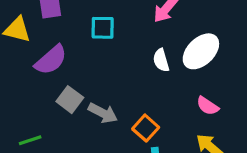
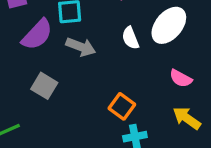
purple semicircle: (51, 60) -> (37, 35), moved
gray arrow: (103, 113) -> (81, 47), moved

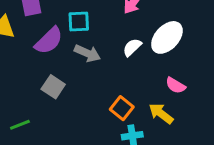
white semicircle: (130, 38) -> (132, 47), turned 66
yellow arrow: (187, 118) -> (161, 113), moved

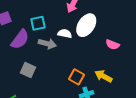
white ellipse: (167, 37) -> (86, 25), moved
white semicircle: (132, 47) -> (65, 34), moved, turned 64
pink semicircle: (176, 85) -> (113, 45), moved

